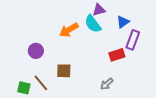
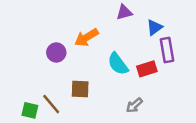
cyan semicircle: (93, 24) -> (118, 64), moved
purple rectangle: (133, 40) -> (167, 50), turned -30
purple circle: (36, 51) -> (56, 53), moved

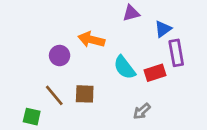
orange arrow: (86, 37) -> (91, 40), turned 45
brown line: (51, 104) -> (54, 95), moved

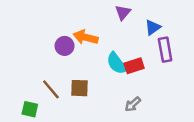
purple triangle: (131, 13) -> (123, 12), turned -35
purple circle: (60, 56) -> (65, 46), moved
red rectangle: (155, 73) -> (134, 66), moved

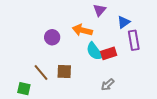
orange arrow: (86, 37) -> (82, 30), moved

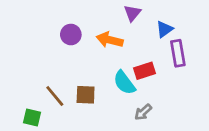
purple circle: (52, 37) -> (71, 35), moved
cyan semicircle: (94, 51) -> (124, 83), moved

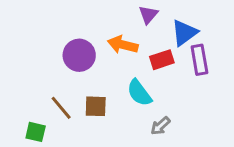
blue triangle: (165, 29) -> (184, 33), size x1.4
purple circle: (71, 35) -> (79, 55), moved, size x1.4
red rectangle: (144, 71) -> (162, 60), moved

